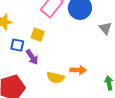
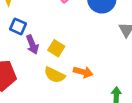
yellow square: (38, 35) -> (56, 48), moved

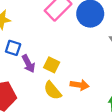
yellow semicircle: (55, 75) -> (53, 90), turned 30

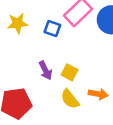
blue square: (13, 48) -> (52, 28), moved

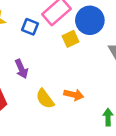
yellow square: (70, 72) -> (70, 39), moved, turned 35

